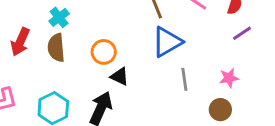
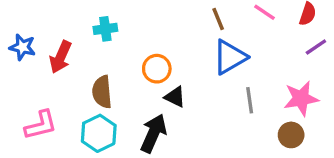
cyan cross: (59, 17) -> (105, 29), turned 30
brown semicircle: (56, 48) -> (102, 92), moved
pink star: (229, 78) -> (301, 98), size x1.5

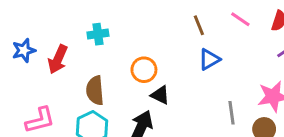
blue star: (22, 47) -> (24, 50), turned -30
blue triangle: (230, 57) -> (209, 59), size x0.7
gray line: (250, 100) -> (231, 113), moved

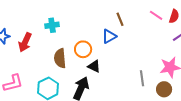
pink line: (240, 19) -> (156, 15), moved
blue triangle: (209, 59) -> (109, 36), moved
brown semicircle: (95, 90) -> (60, 58), moved

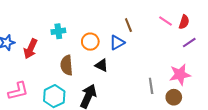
orange circle: (83, 49) -> (90, 42), moved
black triangle: (94, 66) -> (102, 65), moved

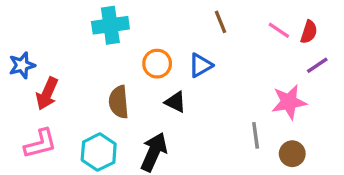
brown line: (128, 25) -> (220, 22), moved
cyan cross: (58, 31) -> (110, 25), moved, size x1.5
red arrow: (30, 49) -> (47, 94), moved
pink star: (180, 75) -> (289, 102), moved

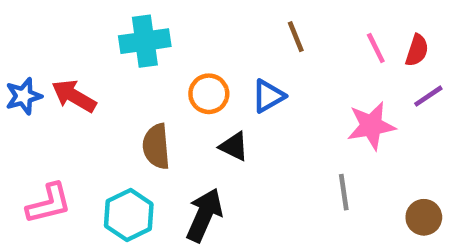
pink line: (279, 30) -> (376, 48), turned 30
red arrow: (47, 94) -> (74, 96), moved, turned 96
pink star: (289, 102) -> (371, 126), moved
brown circle: (292, 154) -> (424, 217), moved

